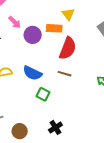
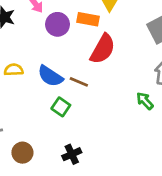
brown line: (65, 74) -> (79, 82), moved

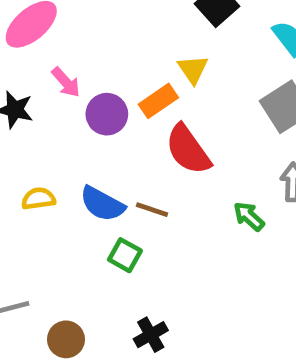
orange rectangle: (88, 19) -> (158, 101), turned -40
red semicircle: (103, 49) -> (188, 150), turned 120
green arrow: (145, 101) -> (249, 216), moved

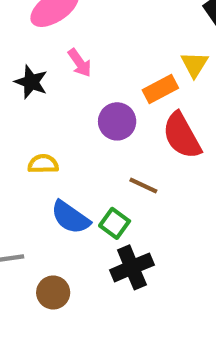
purple circle: (107, 114) -> (117, 121), moved
blue semicircle: (102, 204) -> (70, 217), moved
black cross: (151, 335) -> (132, 267), moved, size x1.4

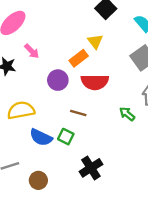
red semicircle: (182, 136) -> (95, 82), turned -52
yellow semicircle: (43, 164) -> (21, 110), size x1.6
black cross: (132, 267) -> (91, 168), moved

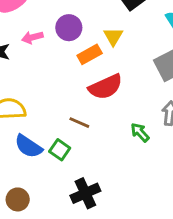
pink arrow: (32, 51) -> (32, 37), turned 112
purple circle: (58, 80) -> (69, 28), moved
red semicircle: (95, 82) -> (106, 87), turned -32

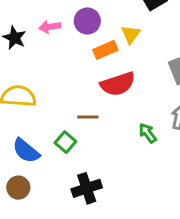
brown line: (79, 123) -> (88, 117), turned -30
blue semicircle: (28, 146) -> (26, 151), moved

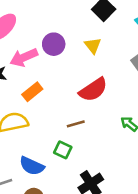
pink arrow: (50, 27) -> (24, 57), size x1.5
orange rectangle: (105, 50) -> (32, 92), moved

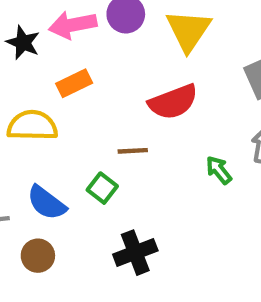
yellow triangle: (93, 46) -> (188, 30), size x1.6

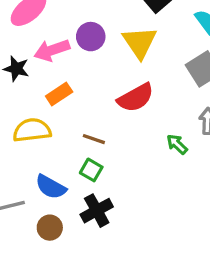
brown line: (133, 151) -> (94, 139), moved, turned 30
black cross: (135, 253) -> (97, 211), moved

